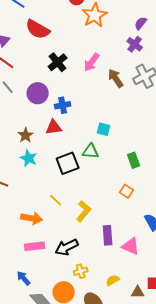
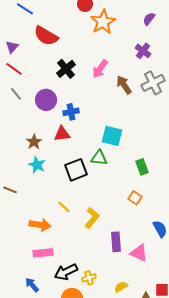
purple semicircle: (141, 23) -> (149, 19), moved
cyan square: (104, 129) -> (112, 136), size x1.5
black arrow: (67, 247) -> (66, 272), moved

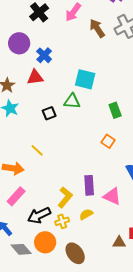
blue cross: (71, 112) -> (44, 55), turned -35
black square: (76, 170) -> (49, 113), size x0.6
yellow L-shape: (92, 218) -> (65, 197), moved
pink rectangle: (43, 253) -> (16, 196), turned -42
yellow semicircle: (121, 287) -> (86, 214), moved

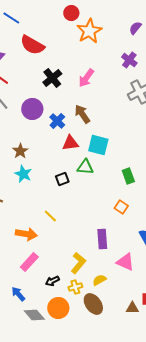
brown arrow: (97, 28) -> (82, 114), moved
red triangle: (35, 77) -> (70, 143), moved
purple rectangle: (89, 185) -> (102, 239), moved
black arrow: (39, 215) -> (52, 281), size x0.6
brown ellipse: (75, 253) -> (93, 304), moved

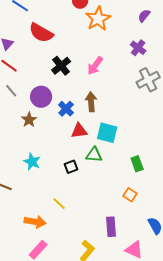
brown arrow: (82, 114) -> (91, 102), turned 30
brown star: (20, 151) -> (29, 120), moved

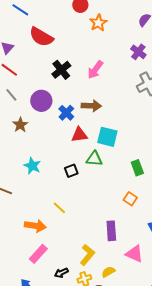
orange star: (98, 19) -> (98, 23), size x0.7
brown arrow: (91, 102) -> (91, 106), turned 96
brown star: (29, 120) -> (20, 125), moved

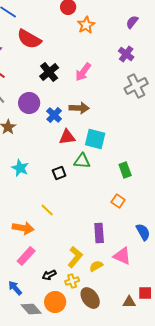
yellow semicircle: (108, 272) -> (96, 266), moved

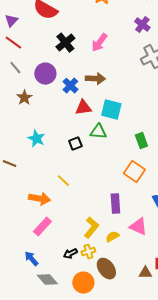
orange square: (118, 201) -> (134, 172), size x1.5
black arrow: (49, 275) -> (70, 254), moved
orange circle: (55, 302) -> (83, 283), moved

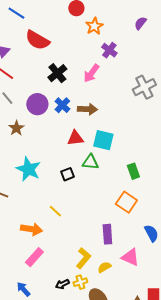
purple cross: (142, 25) -> (109, 50), moved
blue cross: (70, 86) -> (62, 105), moved
cyan star: (36, 139) -> (28, 169), size x1.4

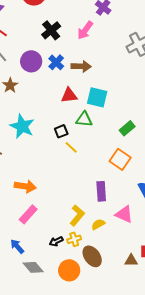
green rectangle: (133, 171) -> (127, 128), turned 70
yellow line: (55, 211) -> (71, 147), moved

